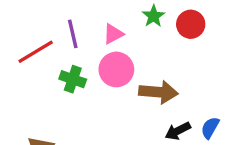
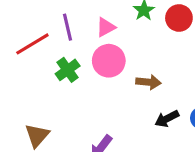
green cross: (73, 79) -> (68, 70), turned 35
brown arrow: (158, 92) -> (148, 82), size x0.7

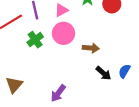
black arrow: (167, 119) -> (103, 73), turned -112

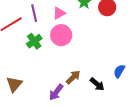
brown arrow: (91, 48) -> (73, 77), moved, turned -49
black arrow: (103, 73) -> (97, 84), moved

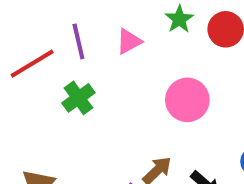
pink circle: (61, 35) -> (187, 100), moved

